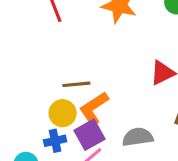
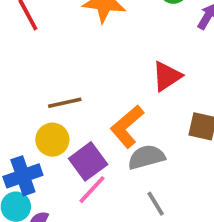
orange L-shape: (94, 108) -> (127, 126), moved
blue cross: (55, 141) -> (23, 176), moved, size x1.4

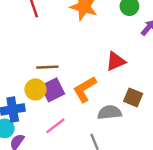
gray semicircle: (146, 157) -> (110, 112), moved
purple square: (88, 161) -> (53, 90), moved

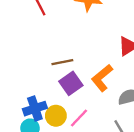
yellow circle: (35, 89) -> (56, 116), moved

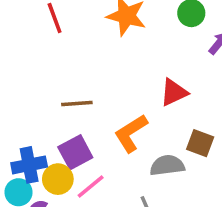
purple square: (71, 83) -> (75, 152), moved

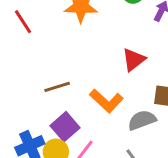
orange L-shape: (131, 133) -> (106, 101), turned -92

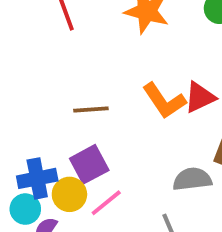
orange L-shape: (106, 101) -> (164, 101), moved

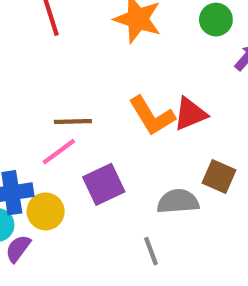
purple square: (89, 164) -> (104, 184), moved
pink line: (106, 203) -> (59, 152), moved

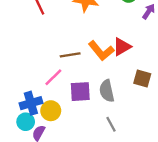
brown line: (73, 122) -> (70, 55), moved
purple square: (104, 184) -> (80, 92), turned 30
gray semicircle: (178, 201) -> (107, 91), moved, turned -90

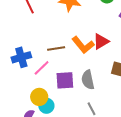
blue cross: (31, 103) -> (21, 57), moved
cyan circle: (26, 122) -> (46, 106), moved

